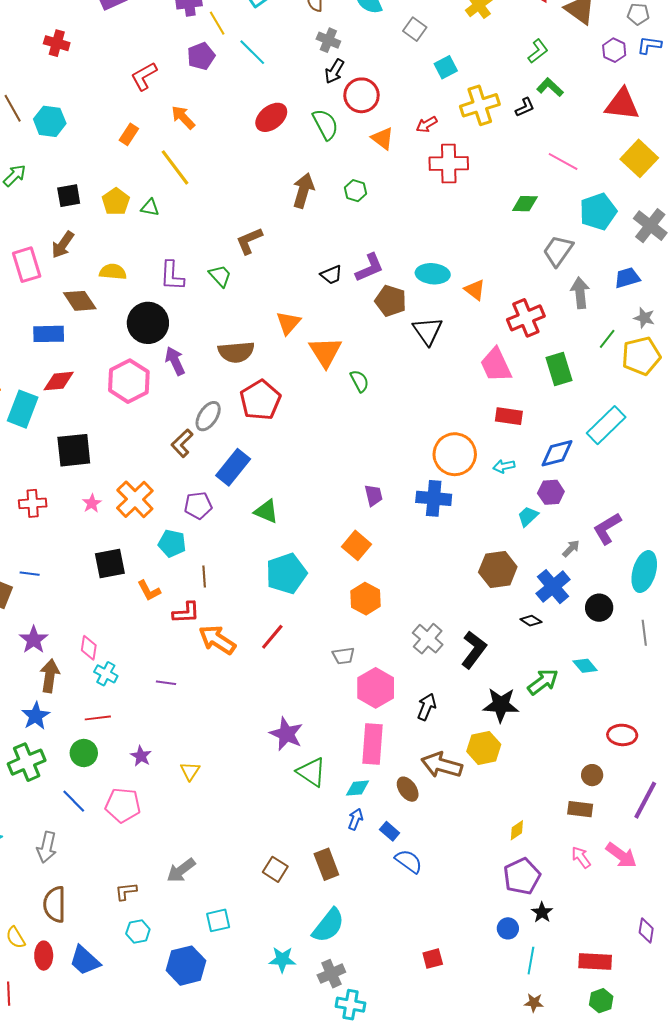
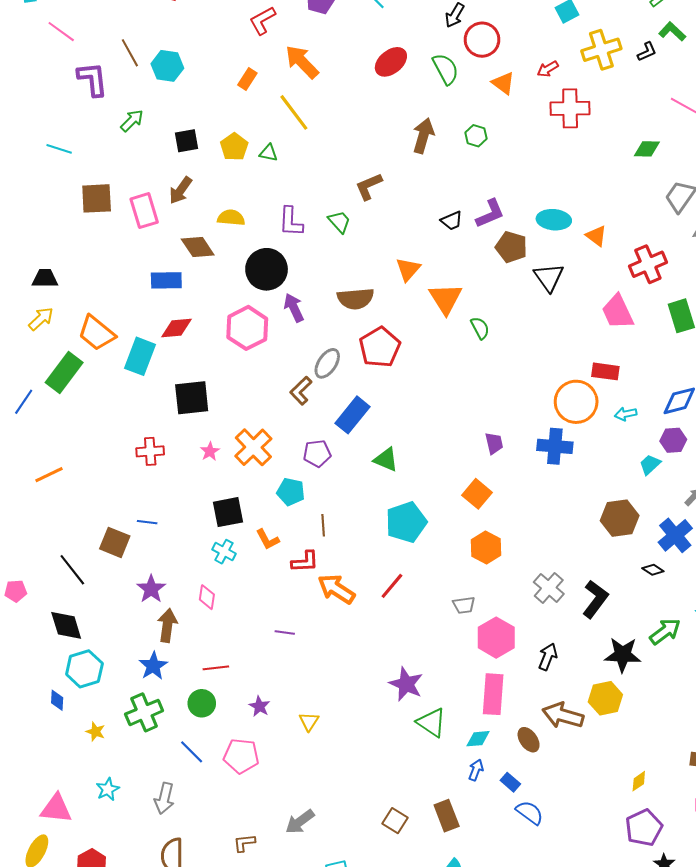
orange arrow: (183, 117) -> (302, 62), size x1.4
red rectangle: (509, 416) -> (605, 371), moved
cyan cross: (106, 674) -> (224, 552), moved

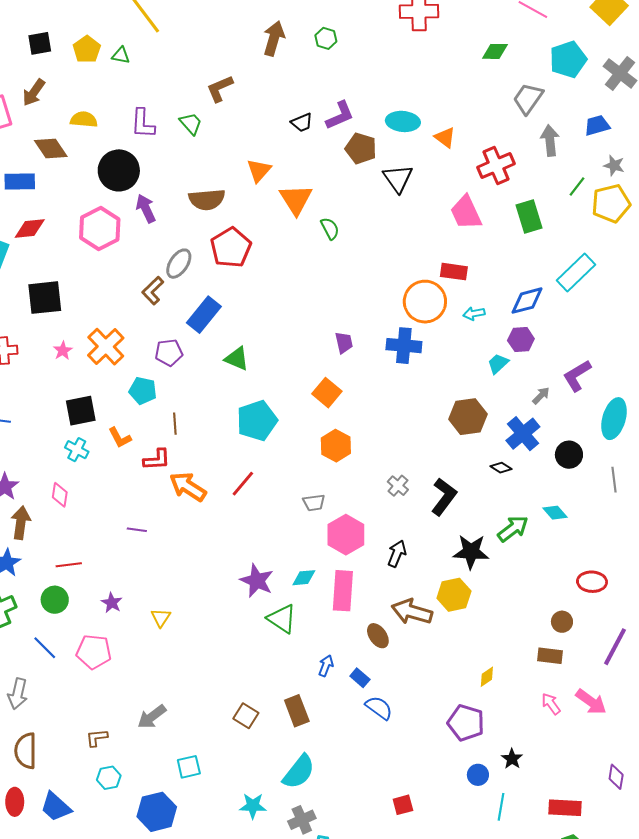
gray cross: (549, 588) -> (398, 486), size x0.7
cyan diamond: (478, 739) -> (304, 578), moved
purple pentagon: (644, 828) -> (466, 723), moved, turned -30

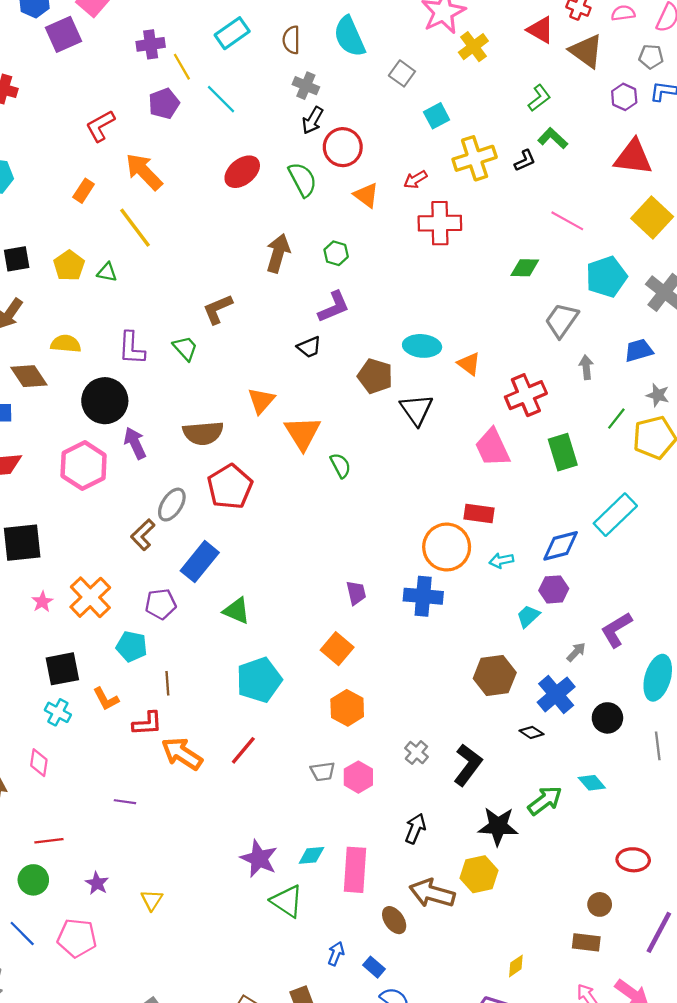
purple L-shape: (340, 115) -> (334, 307), moved
gray arrow: (550, 140) -> (586, 367), size x0.7
pink hexagon: (346, 535) -> (358, 777), moved, size x0.7

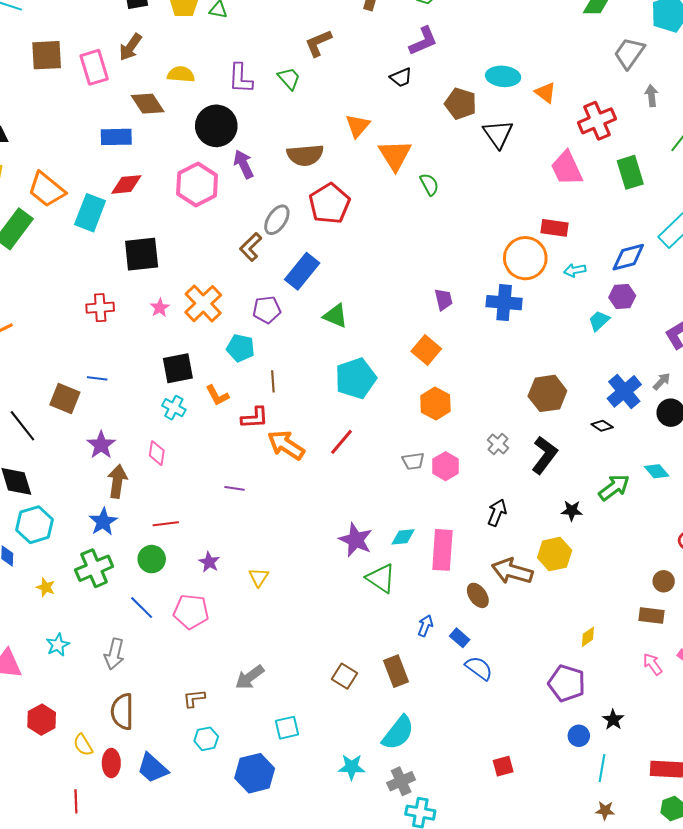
gray arrow: (576, 652) -> (662, 381), moved
brown hexagon: (495, 675) -> (547, 393), moved
black star: (498, 826) -> (572, 511), size x0.6

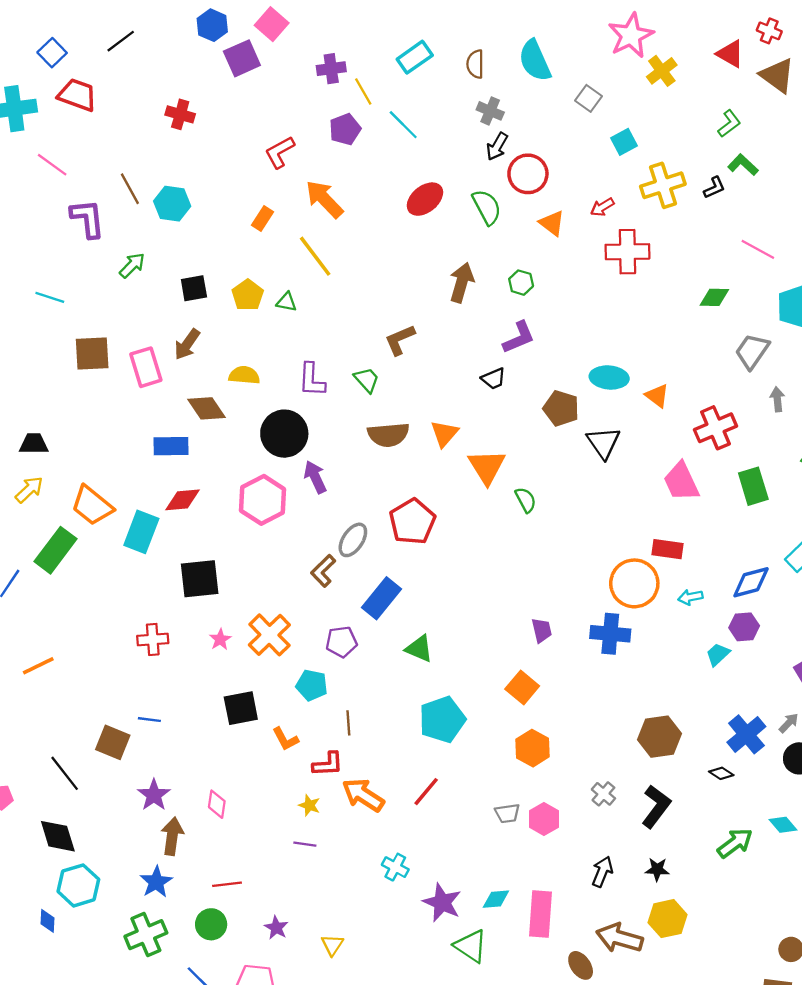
brown semicircle: (305, 155) -> (388, 435), moved
cyan cross: (174, 408) -> (395, 867), moved
black star: (572, 511) -> (657, 869), moved
yellow star: (46, 587) -> (309, 805), moved

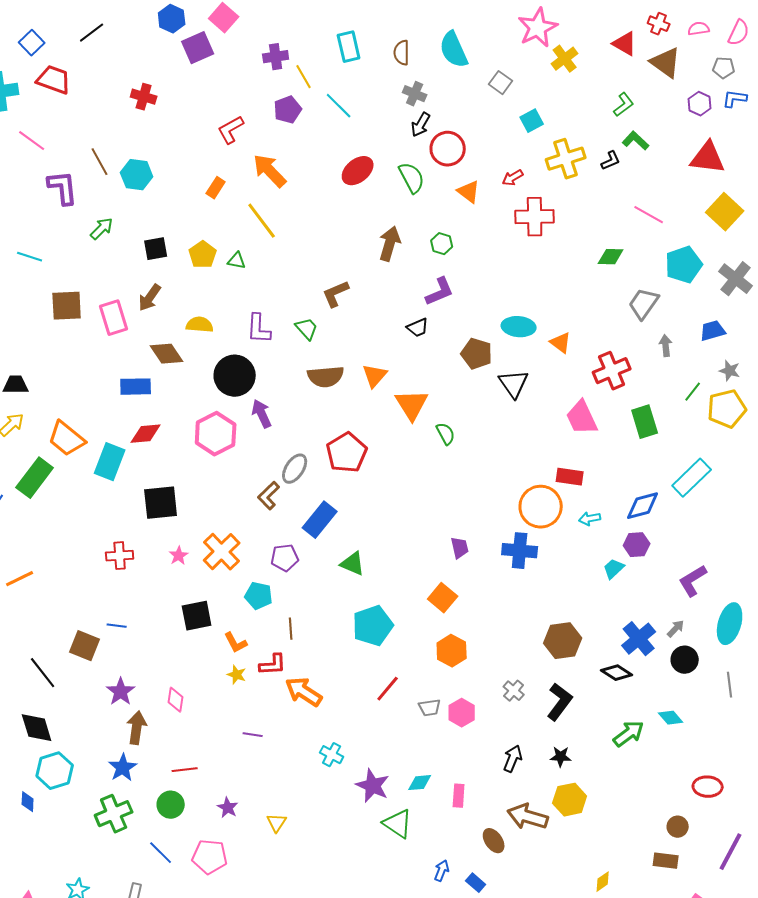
cyan rectangle: (415, 57) -> (349, 47), turned -68
black diamond: (721, 773) -> (617, 673), size x1.4
red line: (426, 792) -> (388, 689), moved
yellow star: (309, 805) -> (237, 675), moved
pink rectangle: (541, 914) -> (459, 796), size x0.6

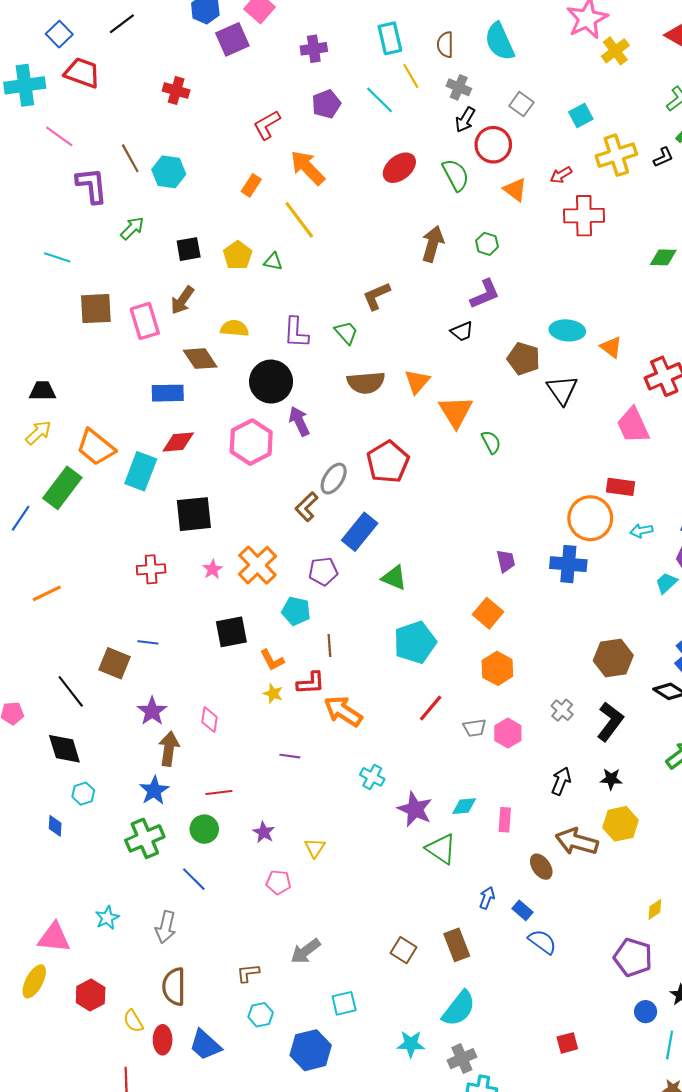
yellow line: (304, 77) -> (411, 76), moved
gray square: (501, 83) -> (521, 104), moved
cyan hexagon: (55, 771) -> (83, 794), size x0.6
pink pentagon: (210, 857) -> (278, 882), moved, size x0.7

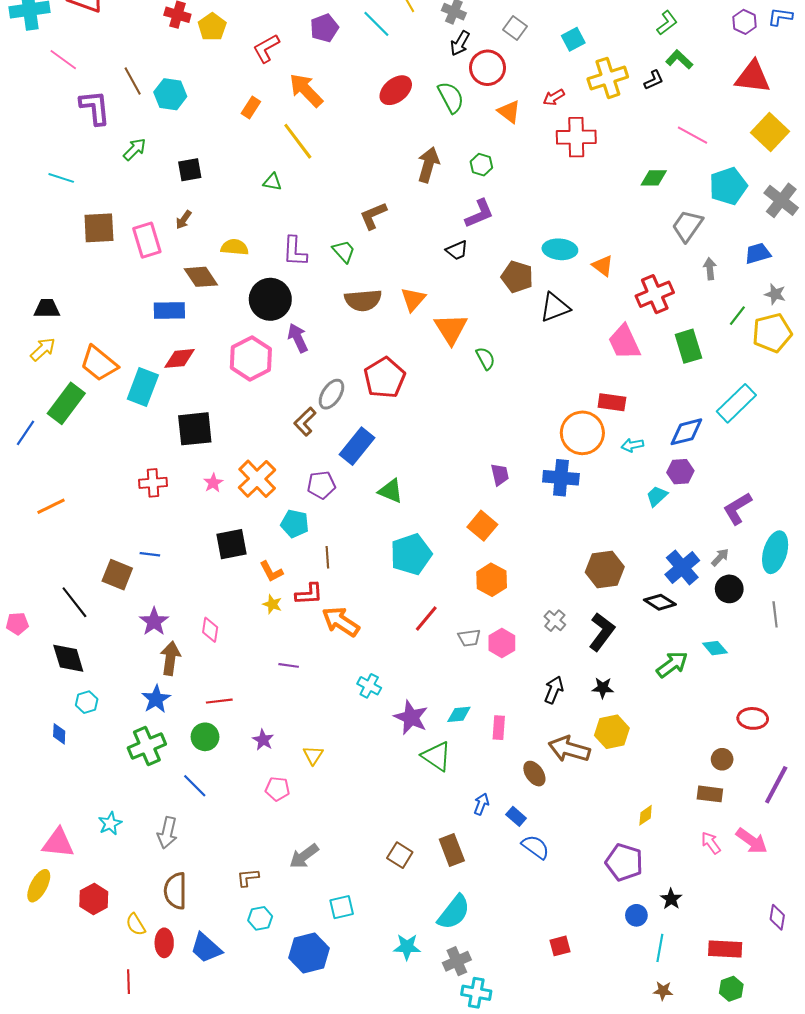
yellow pentagon: (238, 255) -> (212, 27), moved
brown arrow: (182, 300) -> (184, 220), size x0.7
black triangle: (562, 390) -> (555, 307), turned 44

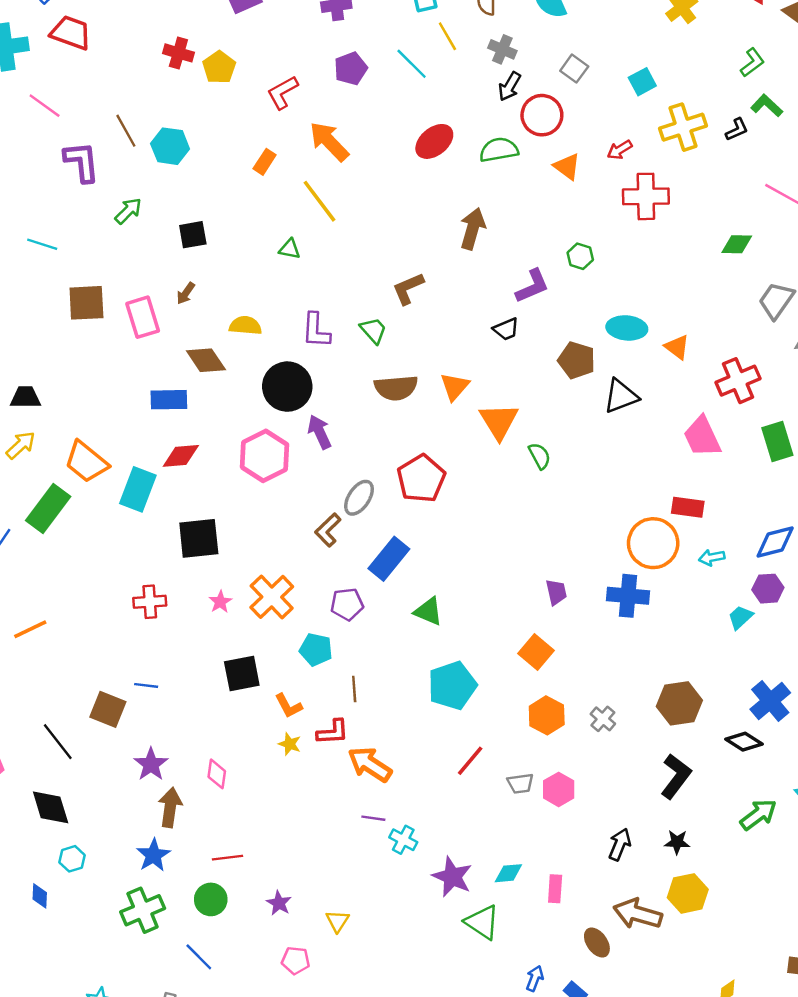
green semicircle: (451, 97) -> (499, 150), turned -72
green hexagon: (481, 165) -> (580, 256), moved
gray cross: (555, 621) -> (603, 719), moved
purple line: (289, 665) -> (373, 818), moved

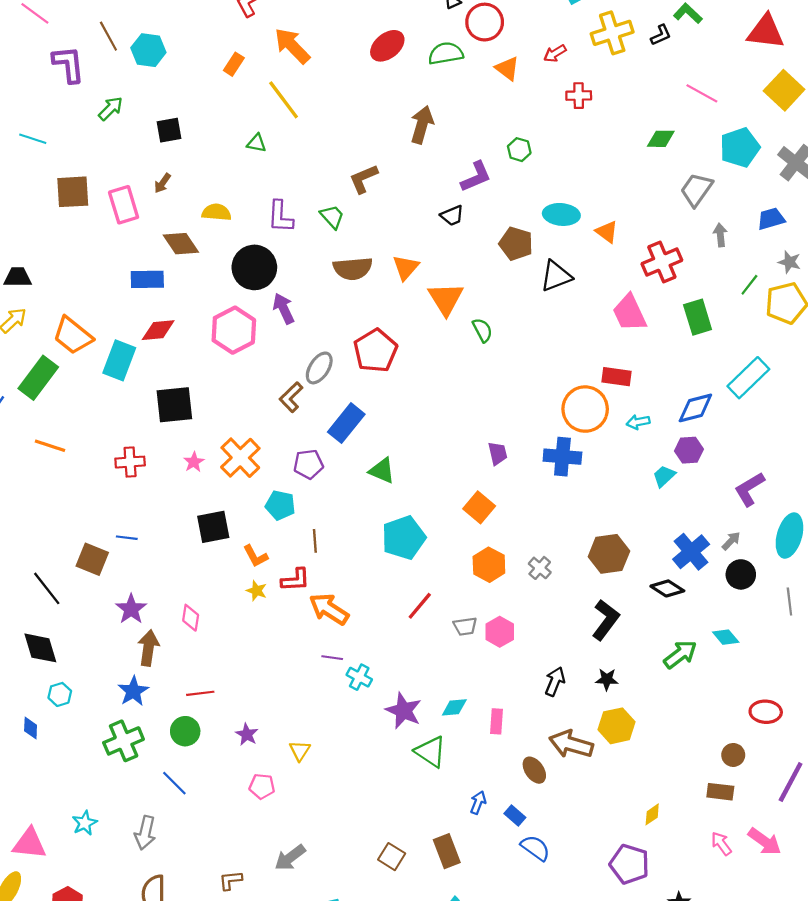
red cross: (646, 196) -> (579, 96), size x0.6
orange line: (30, 629) -> (50, 446), moved, turned 44

